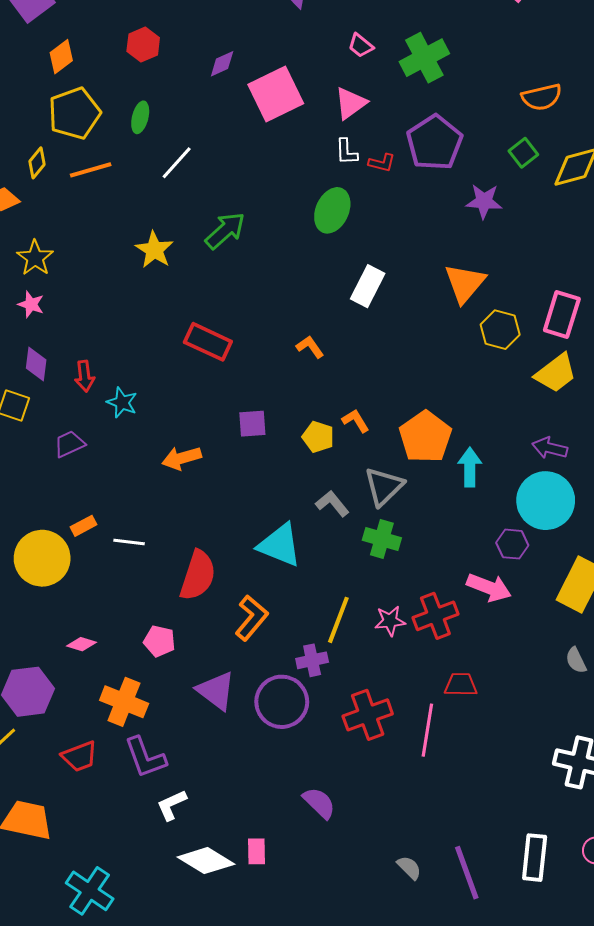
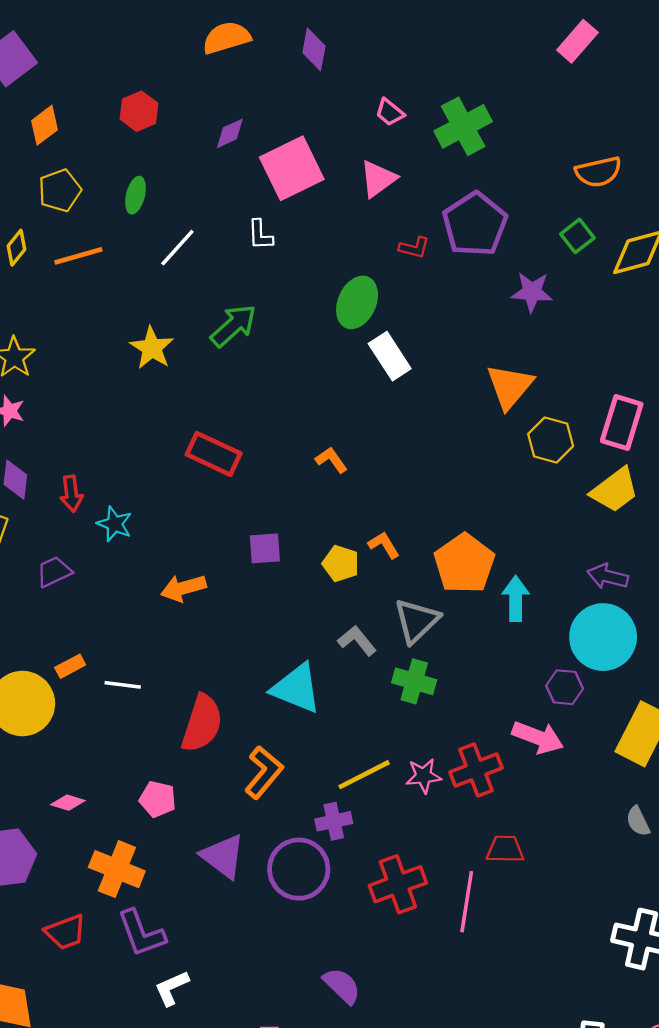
yellow pentagon: (74, 113) -> (60, 190), size x0.7
white L-shape: (346, 152) -> (260, 235), moved
white rectangle: (368, 286) -> (390, 356), moved, turned -60
yellow line: (338, 620) -> (364, 775), turned 42

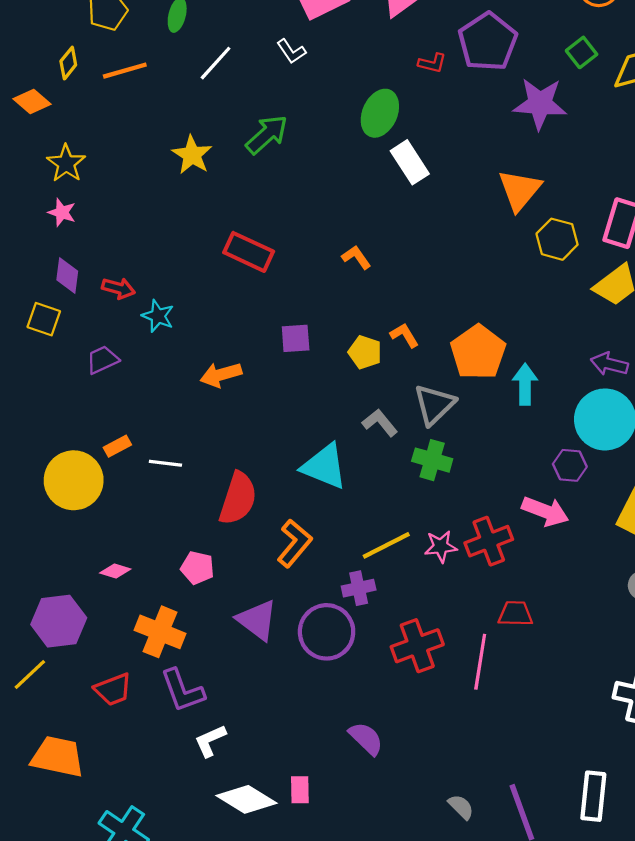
white L-shape: (260, 235) -> (291, 51), turned -32
purple star: (532, 292) -> (540, 104), size x1.4
red arrow: (71, 494) -> (118, 288), turned -68

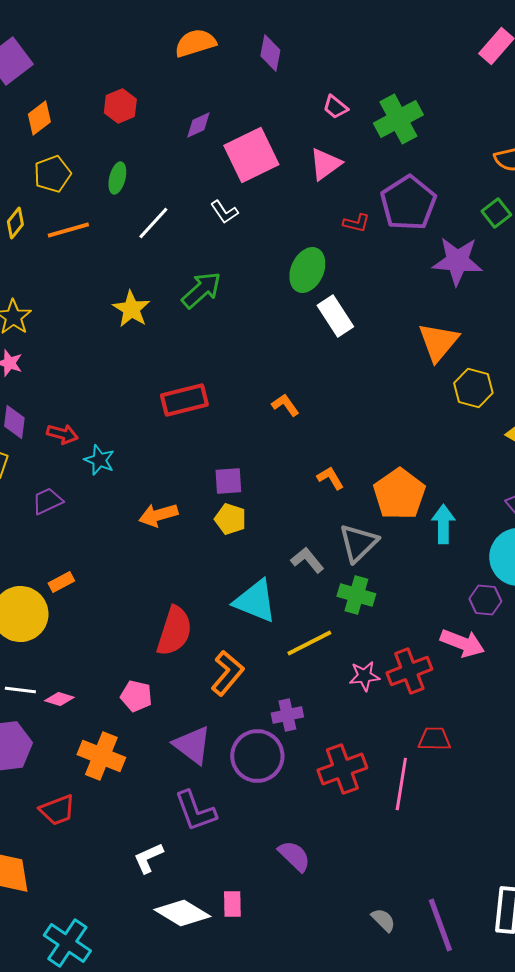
red rectangle: (249, 252) -> (184, 400), turned -39
yellow pentagon: (365, 352) -> (230, 519), moved
white line: (165, 463) -> (20, 690), moved
yellow line: (386, 545) -> (309, 643), moved
purple L-shape: (182, 691) -> (195, 811), moved

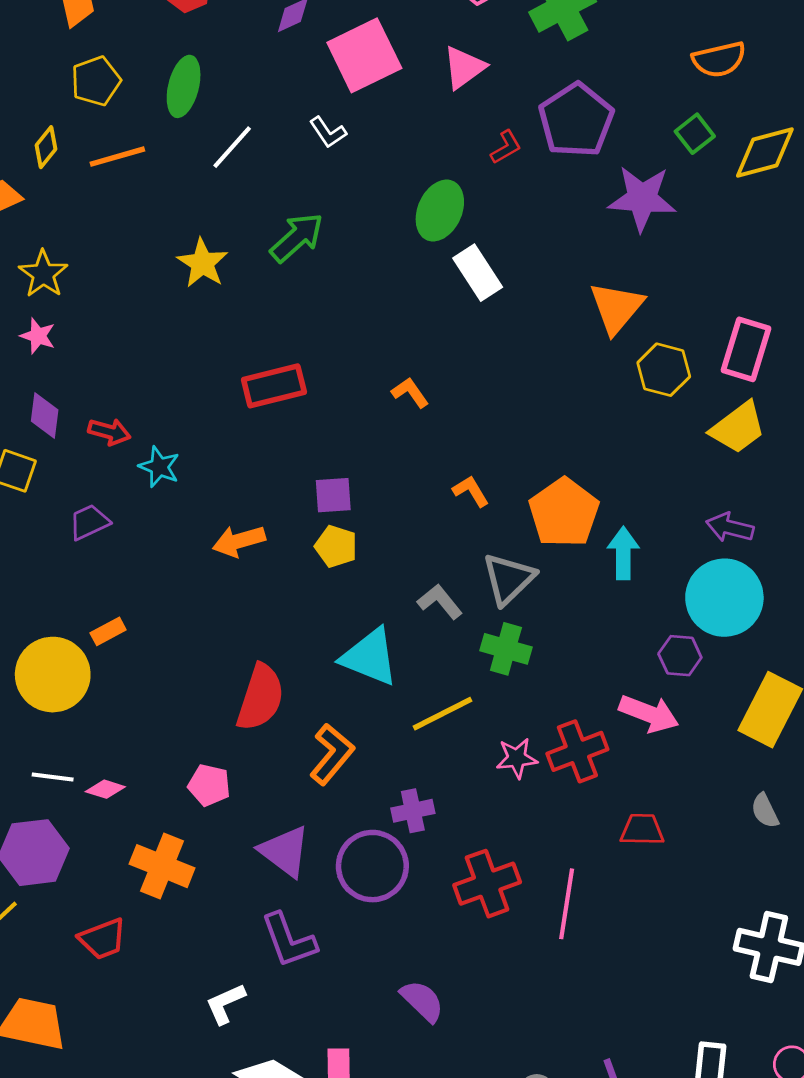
green ellipse: (117, 178) -> (184, 86), size x1.4
red L-shape: (356, 223) -> (506, 147), turned -44
red trapezoid: (434, 739) -> (642, 830), moved

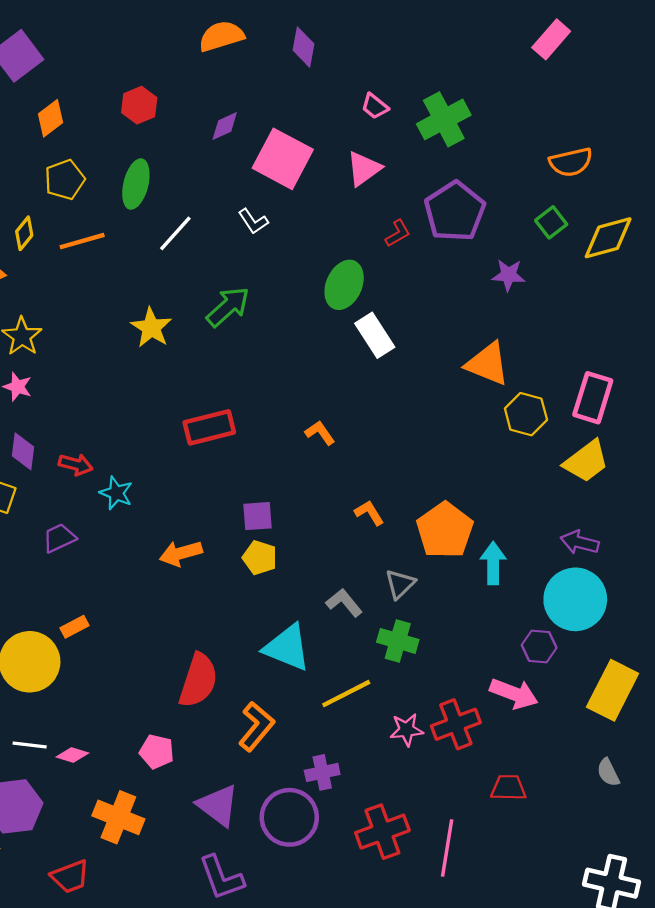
pink square: (364, 55) -> (283, 159), turned -36
purple star: (642, 198) -> (508, 275), size x0.6
orange triangle: (617, 308) -> (488, 364), turned -48
gray triangle: (509, 579) -> (400, 584), size x0.7

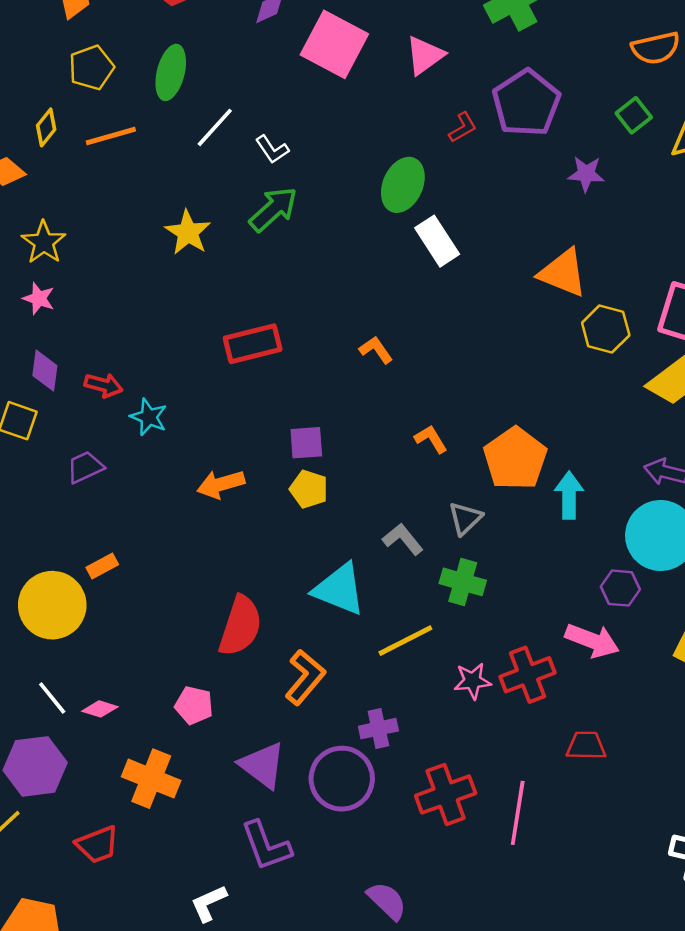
white L-shape: (253, 221) -> (272, 149), moved
white line: (30, 745) -> (52, 698), turned 44

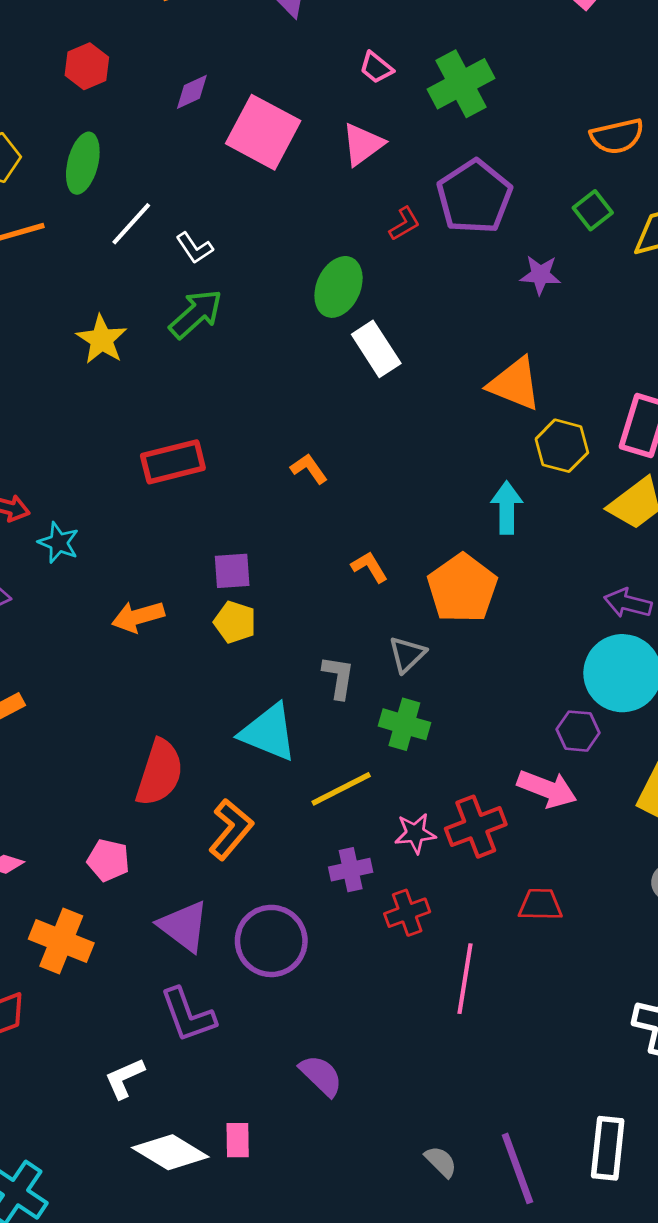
cyan arrow: (569, 495) -> (507, 508), moved
gray L-shape: (403, 539) -> (339, 677), turned 48
purple cross: (378, 729) -> (351, 870), moved
red cross: (446, 794) -> (407, 913), moved, size x0.7

